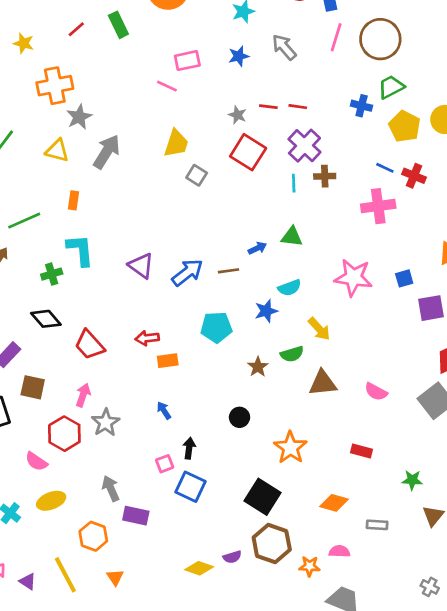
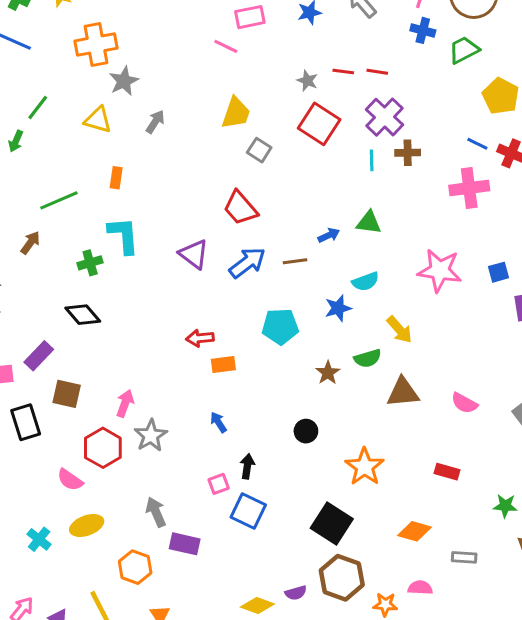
green trapezoid: (391, 87) -> (464, 50), moved
blue cross: (362, 106) -> (423, 30), moved
gray arrow: (107, 152) -> (155, 122), size x0.6
red trapezoid: (89, 345) -> (240, 208), moved

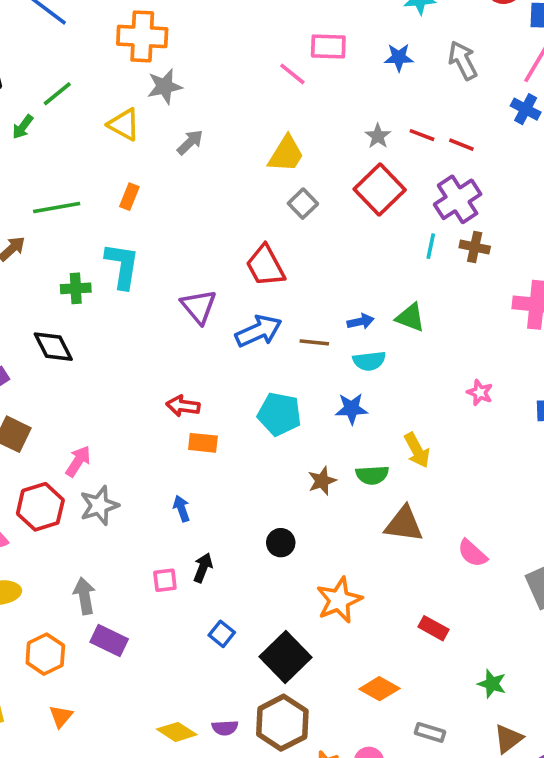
pink star: (440, 270) -> (480, 393), size x0.5
cyan semicircle: (365, 282) -> (369, 361), moved
blue square: (248, 511) -> (222, 634), moved, size x0.6

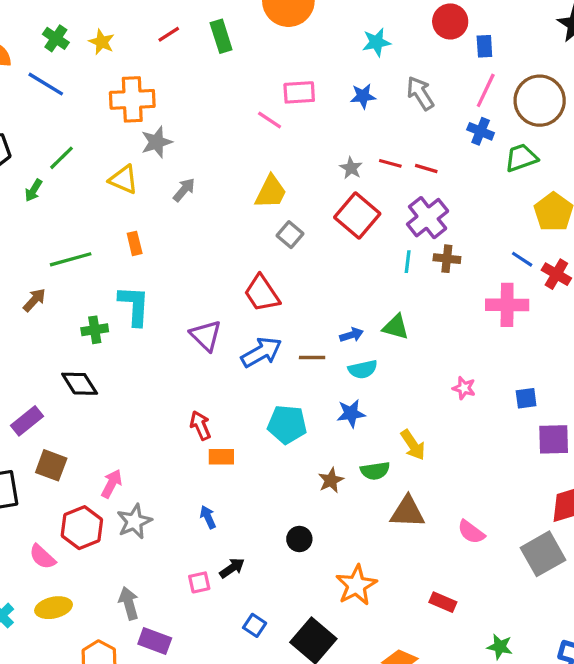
orange rectangle: (129, 197) -> (135, 243), turned -30
red arrow: (183, 406) -> (200, 425), turned 64
black arrow: (203, 568) -> (232, 568), turned 40

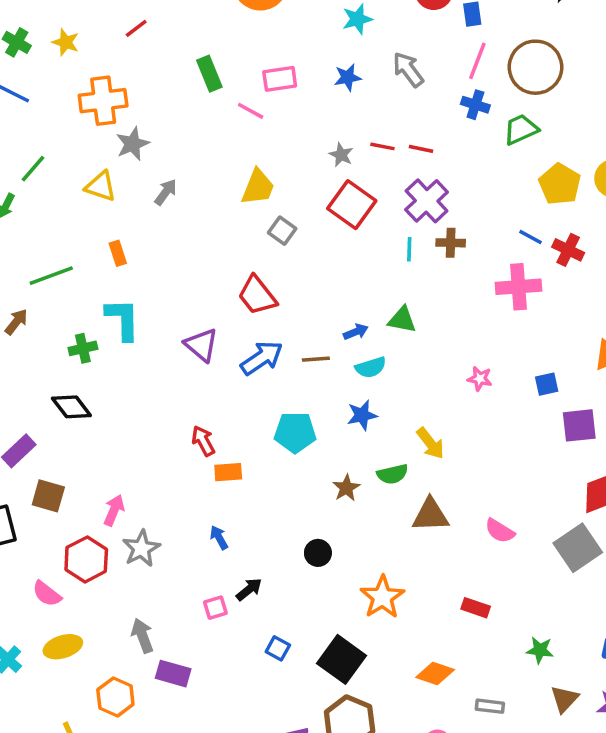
green rectangle: (221, 36) -> (209, 74), moved

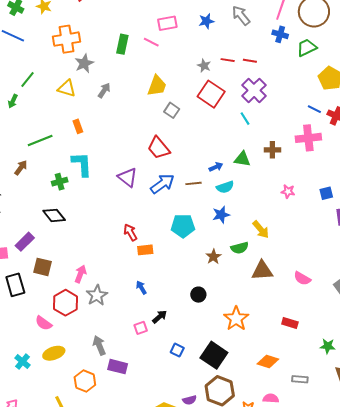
green rectangle: (209, 74) -> (122, 44), moved, turned 36
brown cross: (451, 243) -> (272, 150), moved
cyan line: (409, 249) -> (245, 119), turned -32

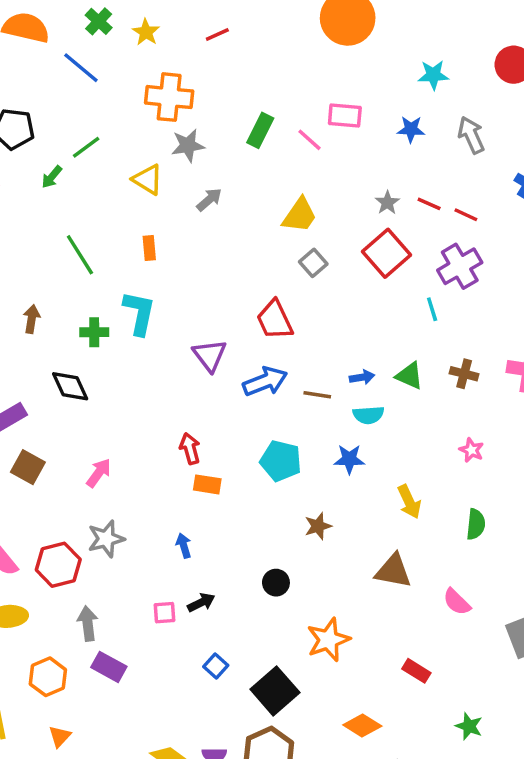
green line: (40, 140) -> (80, 255), turned 65
brown arrow: (21, 168) -> (32, 319), moved, turned -42
green semicircle: (240, 248) -> (476, 524), moved, turned -84
pink arrow: (81, 274) -> (99, 473), moved
red hexagon: (65, 303) -> (58, 565), moved

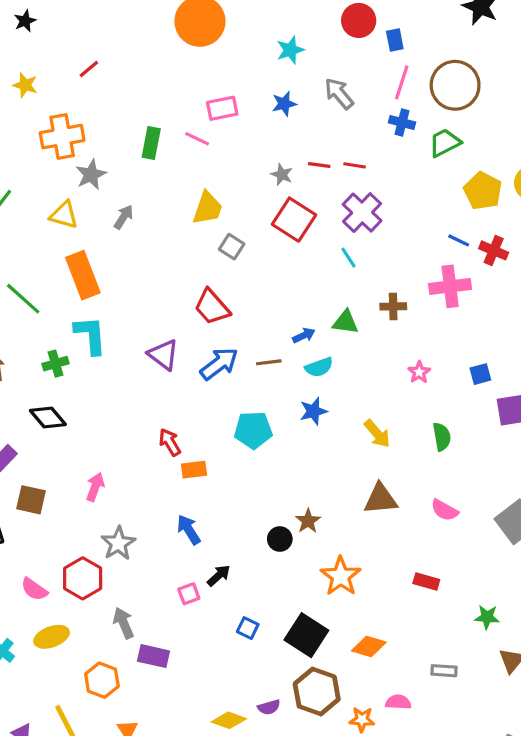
orange rectangle: (149, 248) -> (83, 275), size x2.0
pink star: (471, 450) -> (419, 372), turned 30
brown star: (318, 526) -> (308, 521), moved
blue arrow: (184, 546) -> (189, 530), size x1.4
orange diamond: (362, 725) -> (369, 646), moved

